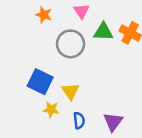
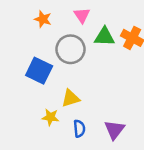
blue square: (40, 82) -> (39, 71), moved
yellow triangle: (71, 91) -> (71, 98), turned 48

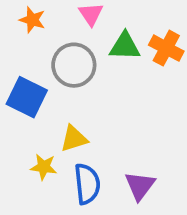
blue semicircle: (79, 128) -> (87, 184), size x1.5

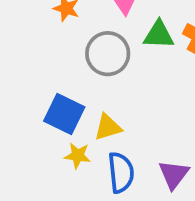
blue square: (27, 97) -> (64, 114), moved

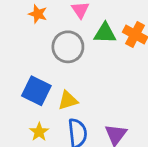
yellow star: (78, 156) -> (39, 132), moved, turned 30

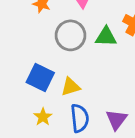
green triangle: (105, 33) -> (106, 37), moved

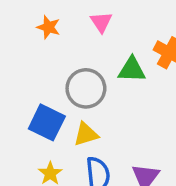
gray circle: (70, 35) -> (86, 88), moved

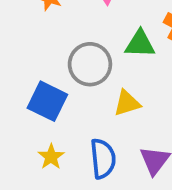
yellow triangle: (86, 134) -> (127, 103), moved

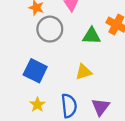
gray circle: (90, 64) -> (50, 29), moved

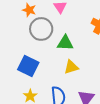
green triangle: (92, 36) -> (65, 43), moved

